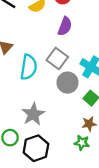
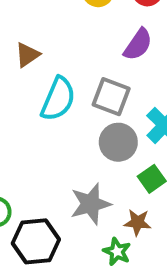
gray square: (57, 58) -> (111, 97), turned -30
gray star: (33, 114) -> (91, 204), moved

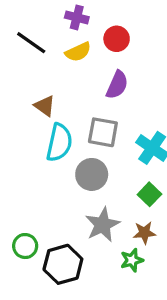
brown triangle: (27, 55) -> (45, 106), moved, turned -40
gray circle: (118, 142) -> (92, 174), moved
green star: (117, 252) -> (132, 260), turned -30

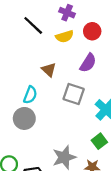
brown triangle: (45, 106) -> (49, 70), moved
cyan semicircle: (59, 143) -> (30, 95), moved, size x0.7
gray circle: (92, 174) -> (24, 118), moved

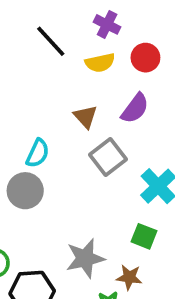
brown triangle: (49, 70) -> (85, 117), moved
gray square: (74, 94) -> (108, 157), turned 30
green square: (99, 141) -> (144, 236), turned -35

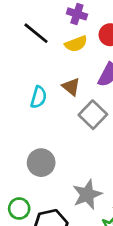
cyan semicircle: (38, 153) -> (39, 97), moved
gray circle: (25, 191) -> (41, 163), moved

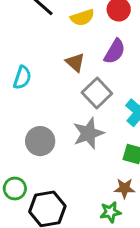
cyan semicircle: (39, 97) -> (22, 78), moved
gray star: (87, 195) -> (88, 133), moved

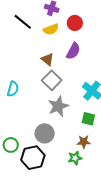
cyan semicircle: (22, 78) -> (13, 89), moved
gray square: (97, 93) -> (52, 80), moved
gray circle: (40, 141) -> (45, 133), moved

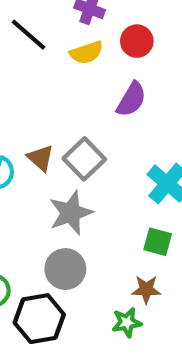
brown triangle: (47, 59) -> (41, 158), moved
gray star: (58, 106) -> (71, 213), moved

